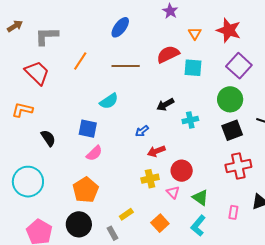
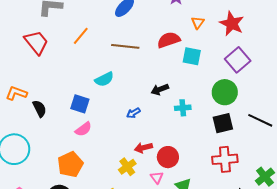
orange L-shape: (22, 110) -> (16, 93), moved
red arrow: (156, 151) -> (143, 148), moved
yellow cross: (150, 179) -> (127, 167), moved, turned -30

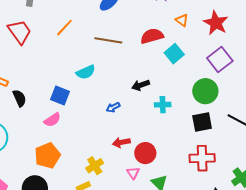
orange triangle: (198, 23) -> (182, 20), turned -32
cyan square: (192, 56) -> (174, 54), turned 36
pink semicircle: (83, 129) -> (52, 120), moved
yellow cross: (127, 167) -> (95, 166), moved

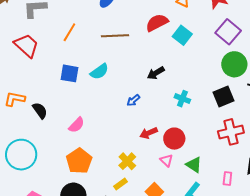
green circle: (205, 91) -> (234, 64), moved
blue square: (60, 96) -> (69, 73), moved
cyan cross: (163, 105) -> (182, 99), moved, turned 35

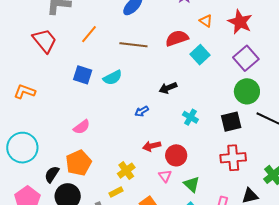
black semicircle: (40, 111) -> (52, 174), moved, turned -120

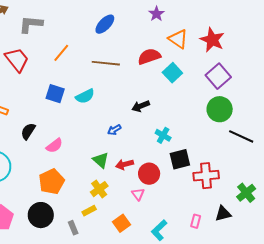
orange triangle: (206, 21) -> (178, 39), size x1.5
black square: (231, 122) -> (180, 159), moved
black semicircle: (52, 174) -> (28, 131), moved
green triangle: (192, 184) -> (101, 160), moved

